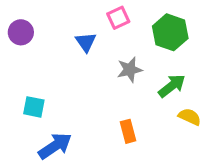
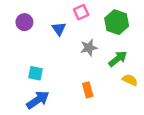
purple circle: (21, 32) -> (24, 22), moved
cyan square: (34, 107) -> (36, 73), moved

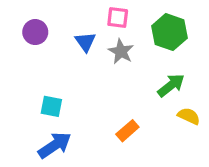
pink square: (81, 12) -> (118, 17), turned 32
gray star: (89, 48) -> (121, 51), moved, turned -30
orange rectangle: (88, 90) -> (127, 131), turned 64

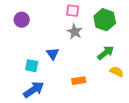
blue triangle: (85, 42) -> (53, 54), moved
orange rectangle: (127, 131) -> (79, 81), turned 32

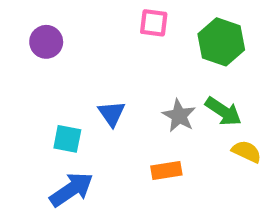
gray star: (75, 32) -> (179, 116), moved
green arrow: (106, 53) -> (223, 111), turned 72

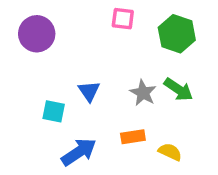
purple circle: (46, 42) -> (37, 34), size x1.4
yellow semicircle: (247, 152) -> (170, 152), moved
blue arrow: (71, 189) -> (79, 152), moved

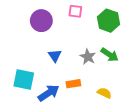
purple circle: (37, 34) -> (41, 21), moved
cyan square: (54, 111) -> (24, 80), moved, size x1.5
orange rectangle: (133, 137) -> (73, 84), moved

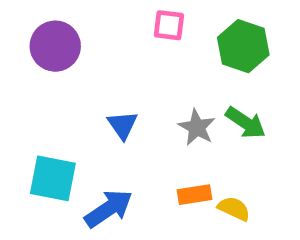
purple circle: (41, 21) -> (55, 46), moved
orange rectangle: (73, 84) -> (194, 195), moved

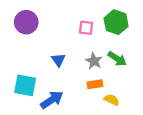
pink square: (169, 25) -> (86, 28), moved
orange rectangle: (194, 195) -> (95, 84), moved

